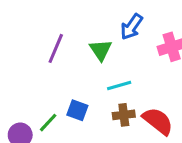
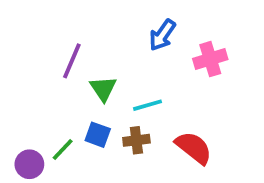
green triangle: (101, 50) -> (103, 89), moved
brown cross: (124, 115) -> (136, 140), moved

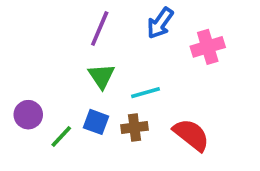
purple line: (72, 61) -> (100, 29), moved
purple circle: (29, 164) -> (28, 115), moved

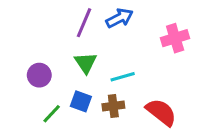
blue arrow: (160, 23) -> (119, 18), moved, turned -152
purple circle: (28, 115) -> (39, 75), moved

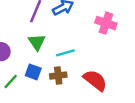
pink cross: (175, 38) -> (106, 23), turned 36

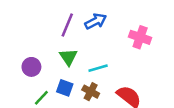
brown cross: (58, 76) -> (91, 92), turned 35

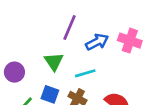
blue arrow: (96, 21) -> (97, 42), moved
purple line: (67, 25) -> (70, 27), moved

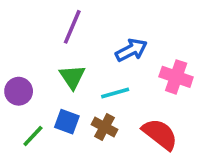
purple line: (70, 27) -> (72, 27), moved
pink cross: (130, 41) -> (176, 77), moved

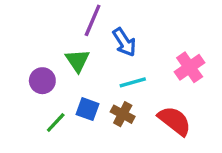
blue arrow: (131, 50) -> (124, 42), moved, turned 84
green triangle: (72, 77) -> (77, 61), moved
pink cross: (176, 77) -> (190, 67), turned 36

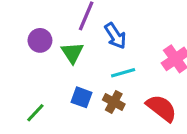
purple circle: (42, 81) -> (40, 40), moved
green line: (56, 122) -> (35, 113), moved

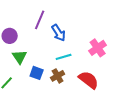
green triangle: (72, 53) -> (20, 57), moved
brown cross: (114, 102) -> (58, 76), turned 32

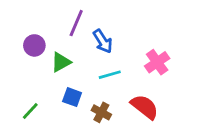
green triangle: (20, 57) -> (61, 62), moved, turned 35
brown cross: (58, 76) -> (101, 112), moved, turned -32

